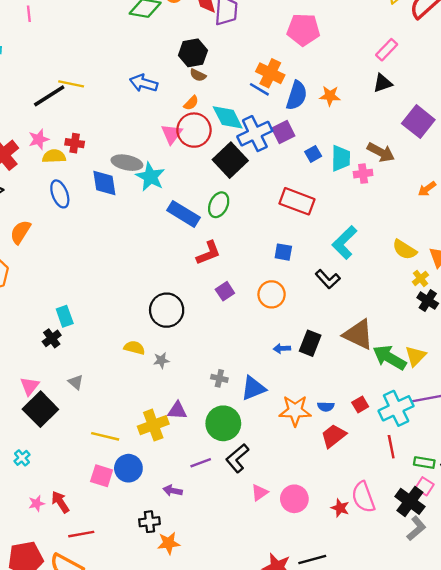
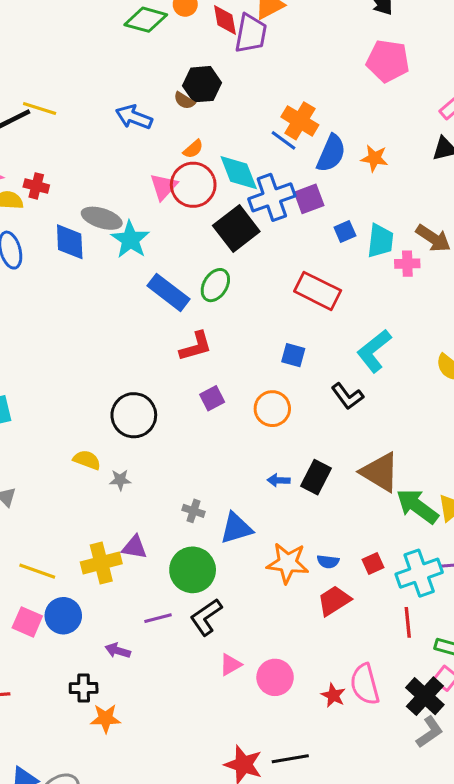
pink pentagon: (303, 30) -> (388, 61), moved
brown semicircle: (198, 75) -> (184, 101), moved

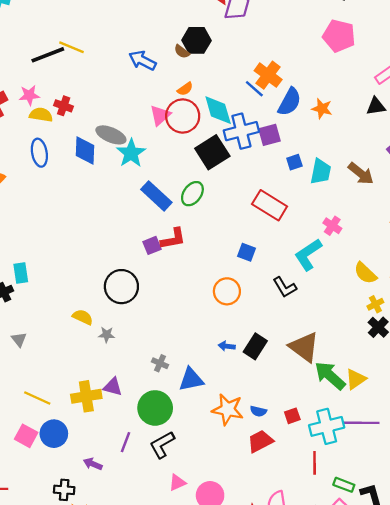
pink cross: (407, 264) -> (332, 226), moved, turned 30
purple square: (212, 398) -> (152, 245), moved
purple line: (158, 618) -> (125, 442), turned -60

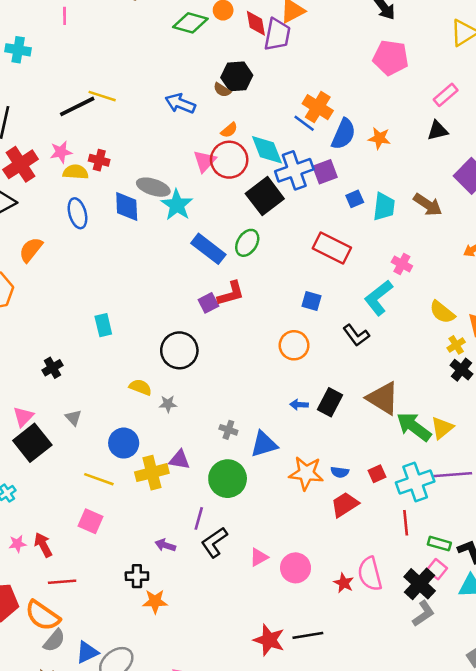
cyan rectangle: (21, 273) -> (103, 325), moved
blue circle: (54, 434) -> (124, 443), moved
black L-shape: (162, 445) -> (214, 542), moved

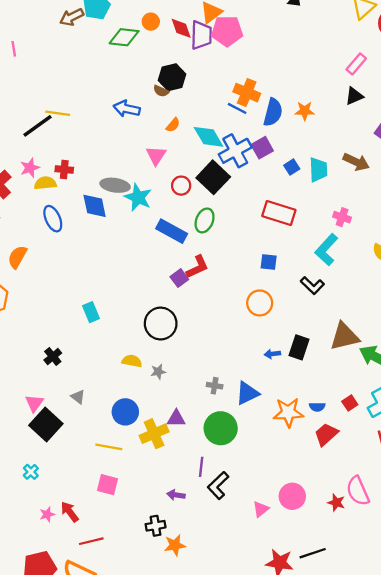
pink pentagon: (391, 58) -> (227, 31), moved
red circle: (229, 160) -> (181, 186), moved, size x0.6
brown triangle: (383, 398) -> (344, 336), turned -36
pink triangle: (259, 557) -> (261, 509), moved

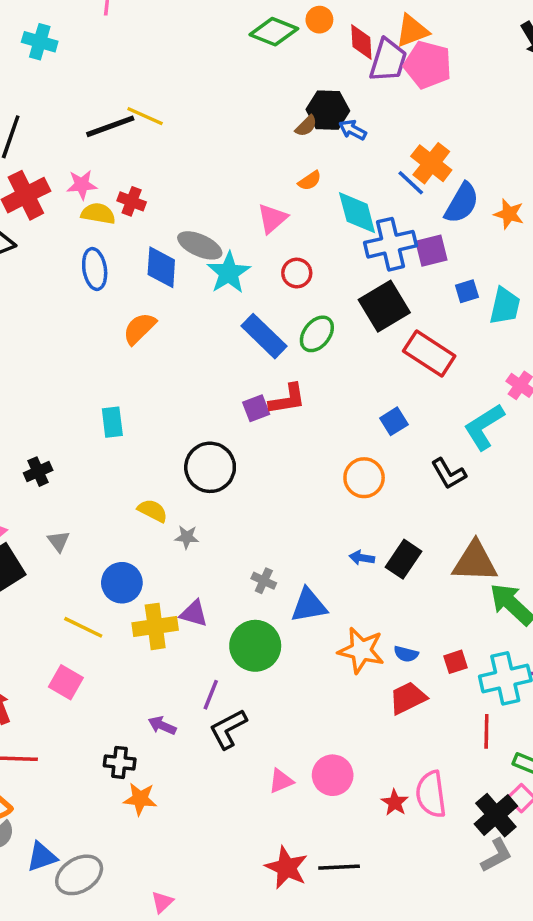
brown semicircle: (161, 91) -> (306, 126), turned -84
blue arrow: (127, 109) -> (353, 130), moved, size x0.7
black square: (213, 177) -> (384, 306), moved
orange semicircle: (17, 257) -> (139, 329), moved
blue square: (269, 262) -> (394, 421), turned 36

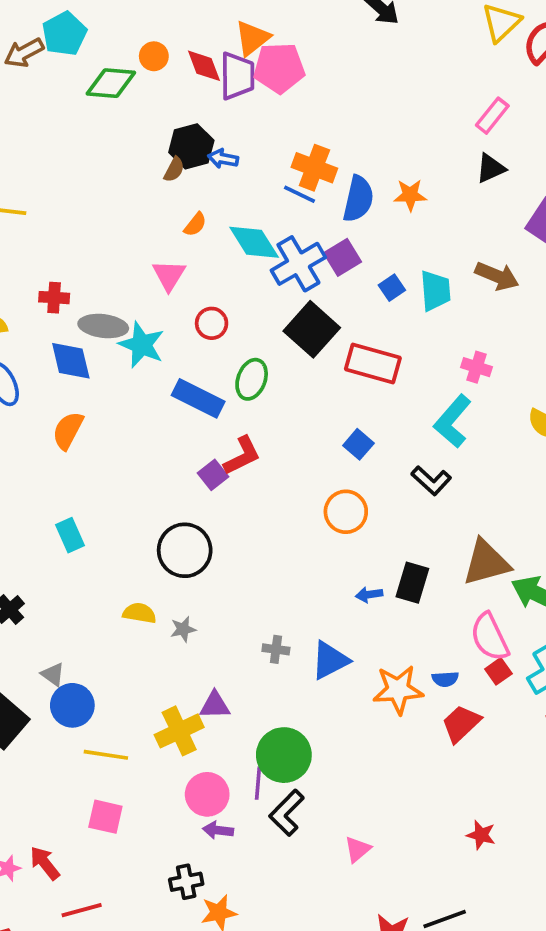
red cross: (132, 201) -> (54, 298), moved
blue circle: (122, 583) -> (72, 705), moved
green circle: (255, 646) -> (284, 755), moved
pink circle: (333, 775) -> (207, 794), moved
pink semicircle: (431, 794) -> (490, 637), moved

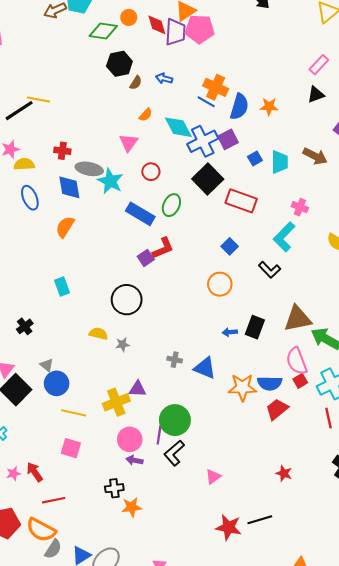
black hexagon: (191, 146) -> (119, 64), moved
blue triangle: (330, 660) -> (205, 368), turned 45
blue semicircle: (445, 679) -> (270, 383), size x1.6

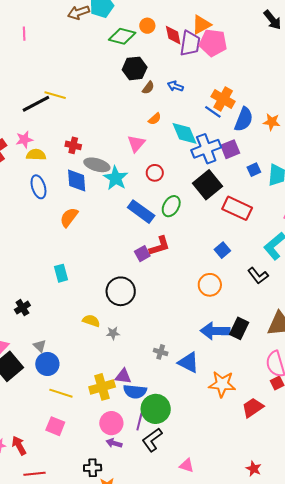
blue arrow: (230, 332) -> (215, 331), size x2.0
blue semicircle: (270, 383) -> (135, 392), moved
pink triangle: (213, 477) -> (187, 465), turned 49

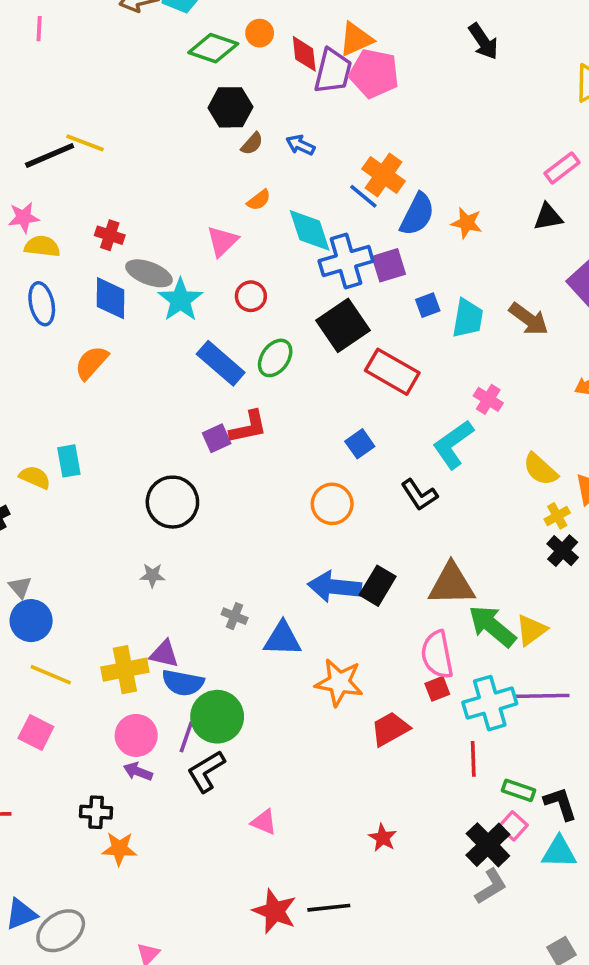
yellow semicircle: (91, 321) -> (35, 477), moved
blue triangle: (188, 362) -> (282, 639), turned -30

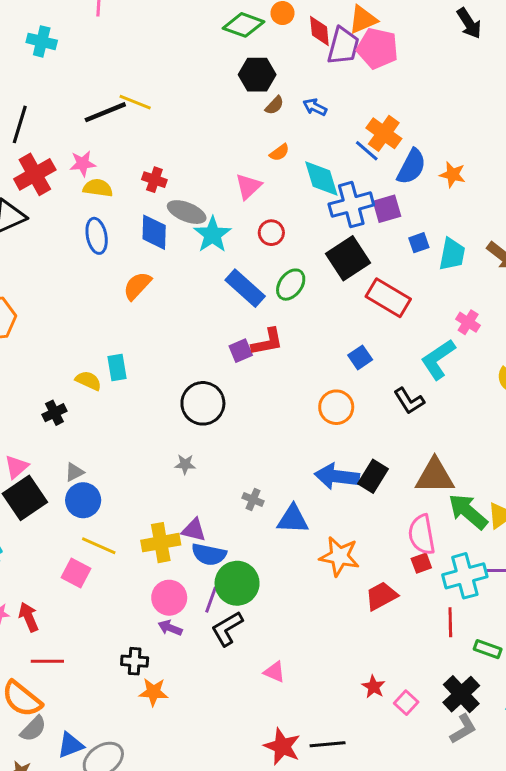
gray triangle: (20, 587) -> (74, 472), turned 42
pink square: (36, 732) -> (76, 573), moved
pink square: (513, 826) -> (406, 703), moved

